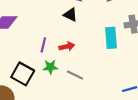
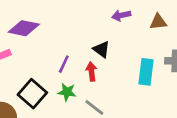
black triangle: (70, 15) -> (102, 49), moved
red arrow: (67, 46) -> (92, 72), turned -96

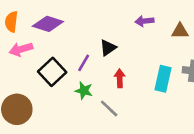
black triangle: (102, 49) -> (108, 48), moved, turned 42
red arrow: (92, 72) -> (120, 78), moved
black square: (32, 94) -> (52, 72), moved

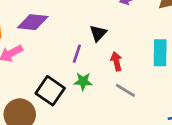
black square: (52, 72) -> (50, 91), moved
gray line: (109, 108) -> (125, 90), moved

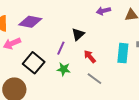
red arrow: (116, 61) -> (90, 57), turned -32
black square: (50, 91) -> (34, 63), moved

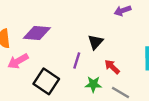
green star: (64, 69) -> (93, 84), moved

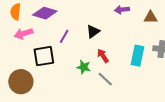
purple line: (77, 61) -> (64, 36), moved
black square: (46, 81) -> (44, 56), turned 35

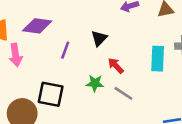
pink arrow: (23, 34) -> (16, 55), turned -72
black square: (44, 56) -> (51, 94), moved, turned 30

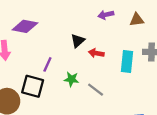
purple line: (65, 50) -> (47, 64), moved
red arrow: (116, 66) -> (96, 53), moved, turned -40

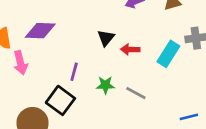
cyan rectangle: (127, 62) -> (168, 54), turned 35
black square: (33, 86) -> (60, 100), turned 30

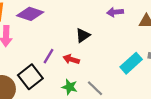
red arrow: (130, 49) -> (71, 59), moved
green star: (105, 85) -> (70, 87), moved

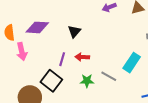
black triangle: (83, 35) -> (74, 31), moved
cyan rectangle: (131, 63) -> (132, 63), moved

